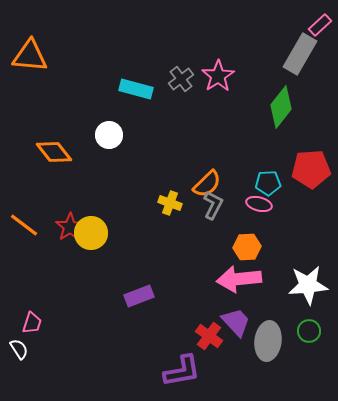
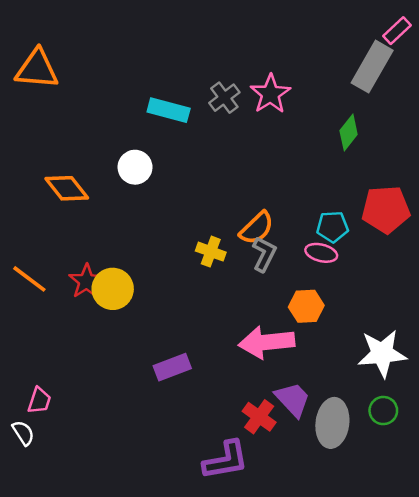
green diamond: (281, 107) -> (349, 132), size x0.7
pink arrow: (239, 279) -> (267, 342), moved

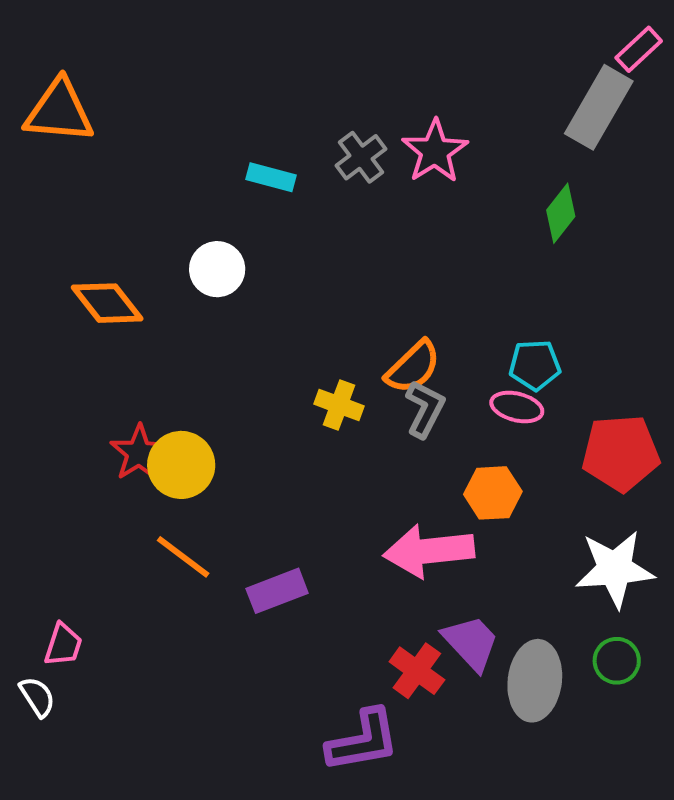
cyan rectangle: (169, 110) -> (271, 177), size x0.7
red pentagon: (386, 209) -> (621, 453), moved
orange line: (29, 279) -> (183, 557), moved

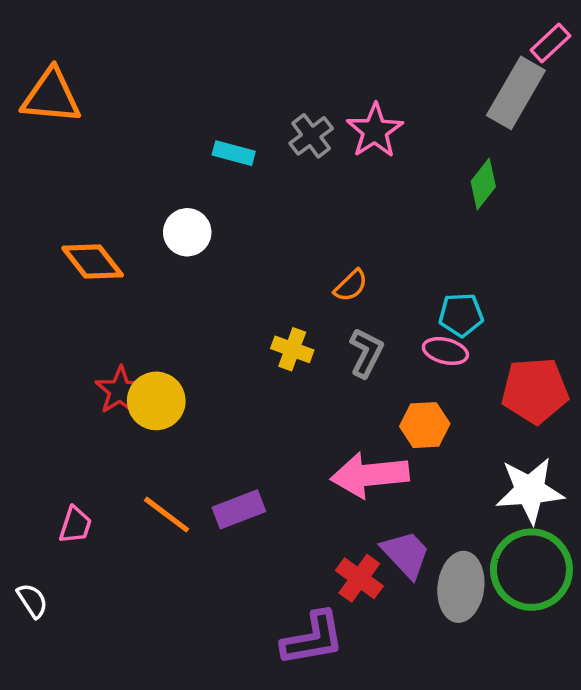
orange semicircle: (413, 367) -> (351, 286), moved, size x0.7
orange line: (183, 557) -> (167, 515), moved
pink trapezoid: (63, 645) -> (75, 525), moved
green circle: (617, 661) -> (531, 570), size x2.0

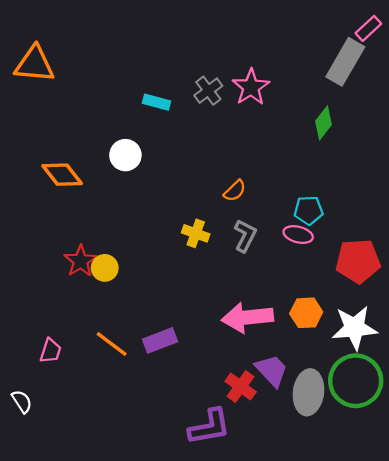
yellow circle: (156, 401) -> (105, 268), size x0.7
orange hexagon: (425, 425) -> (306, 313), moved

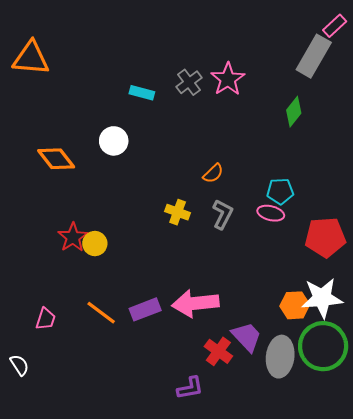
orange hexagon: (306, 313) -> (295, 305), moved
pink arrow: (247, 317) -> (195, 303), moved
purple L-shape: (209, 427) -> (190, 388), size x0.7

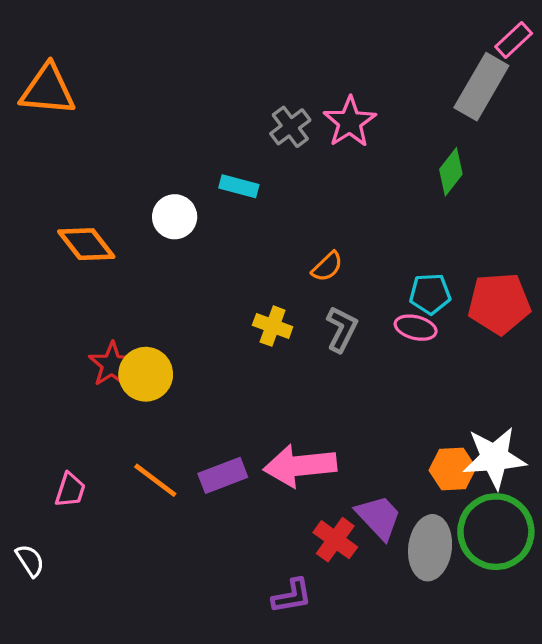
cyan rectangle: (142, 93) -> (239, 186), moved
red pentagon: (325, 237) -> (499, 304), moved
yellow circle: (95, 244) -> (146, 374), size x1.4

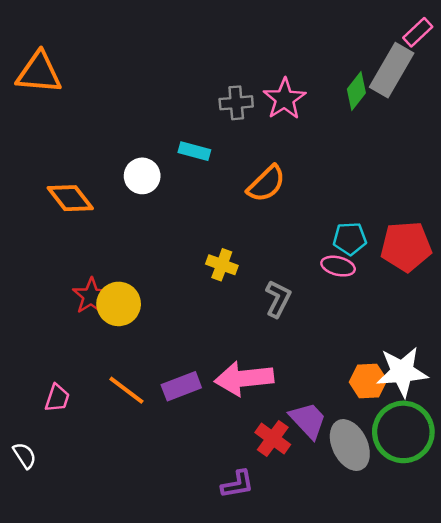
gray cross: (290, 127) -> (236, 103), turned 32
green diamond: (451, 172) -> (356, 91), moved
orange semicircle: (327, 267) -> (266, 184), moved, size x1.5
gray L-shape: (342, 329) -> (278, 299), moved
gray ellipse: (430, 548) -> (350, 445), turned -33

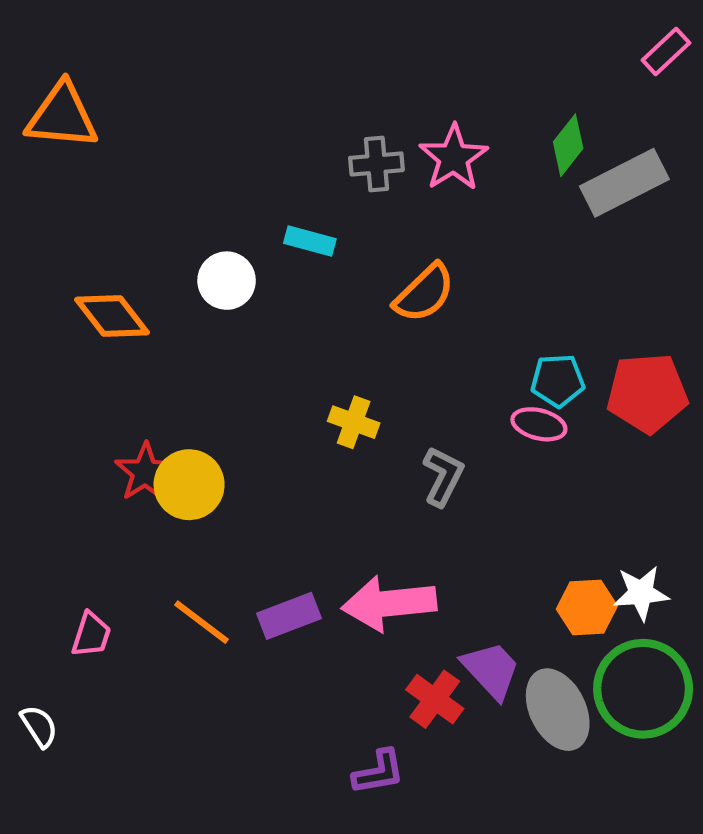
gray rectangle: (392, 70) -> (624, 183), moved, turned 33
white star: (402, 372) -> (641, 593), size x0.7

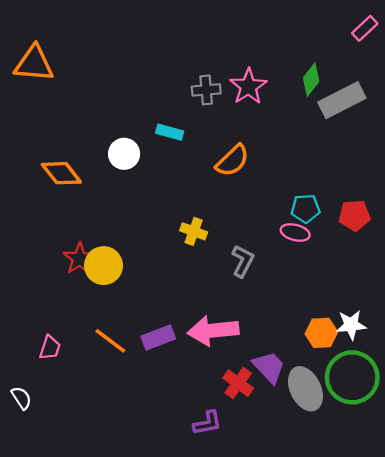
red pentagon: (647, 393) -> (354, 215), size x0.7

